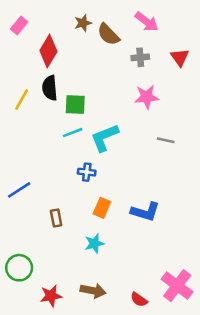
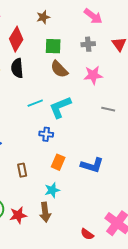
brown semicircle: (108, 34) -> (59, 69), moved
green square: (75, 105) -> (53, 46), moved
brown arrow: (93, 291) -> (45, 212), moved, turned 72
red star: (51, 296) -> (18, 215), moved

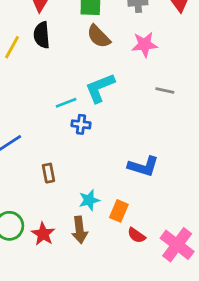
cyan line: (35, 103) -> (66, 103), moved
orange rectangle: (58, 162) -> (119, 211), moved
red star: (18, 215) -> (43, 234), turned -30
red semicircle: (87, 234) -> (136, 235), moved

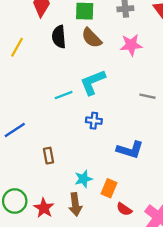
black semicircle: (42, 35) -> (59, 37), moved
gray line: (165, 91) -> (147, 96), moved
blue cross: (81, 124) -> (94, 121), moved

